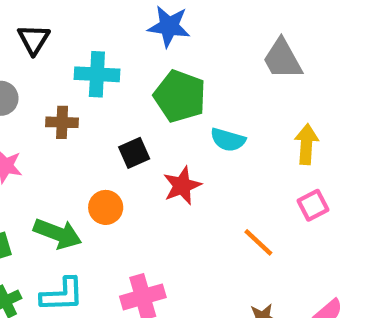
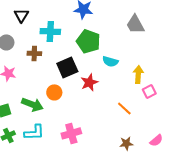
yellow arrow: (306, 144) -> (138, 74), moved
black square: (134, 153) -> (67, 67), size x1.5

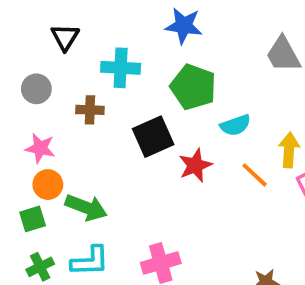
cyan semicircle: (110, 61) -> (235, 125), turned -35
orange circle: (54, 92) -> (48, 185), moved
orange line: (124, 108) -> (255, 175), moved

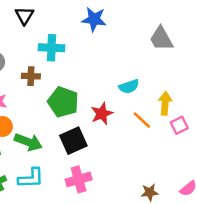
black triangle: (65, 37) -> (24, 15), moved
green pentagon: (193, 87) -> (63, 102), moved
black square: (153, 137) -> (73, 141), moved

